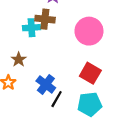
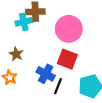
pink circle: (89, 31) -> (69, 29), moved
red square: (90, 73) -> (67, 59), moved

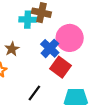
blue cross: (46, 74) -> (50, 48), moved
black line: (58, 86) -> (34, 93), moved

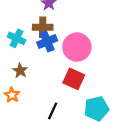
cyan cross: (28, 20) -> (16, 38), moved, turned 35
blue cross: (50, 48) -> (47, 42), moved, turned 36

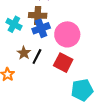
brown star: (20, 71) -> (24, 53), moved
black line: (53, 111) -> (37, 56), moved

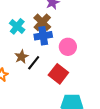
brown cross: (38, 15) -> (42, 22), turned 30
pink circle: (67, 34) -> (68, 47), size x0.7

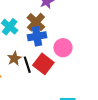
black line: (34, 63) -> (27, 65), turned -56
red square: (58, 74) -> (43, 64), moved

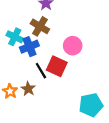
blue cross: (37, 36) -> (29, 47), moved
brown star: (14, 58) -> (28, 89), moved

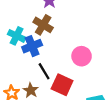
pink circle: (73, 46) -> (82, 56), moved
red square: (57, 66) -> (62, 85), moved

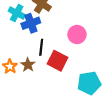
black line: (44, 71) -> (41, 47), turned 35

